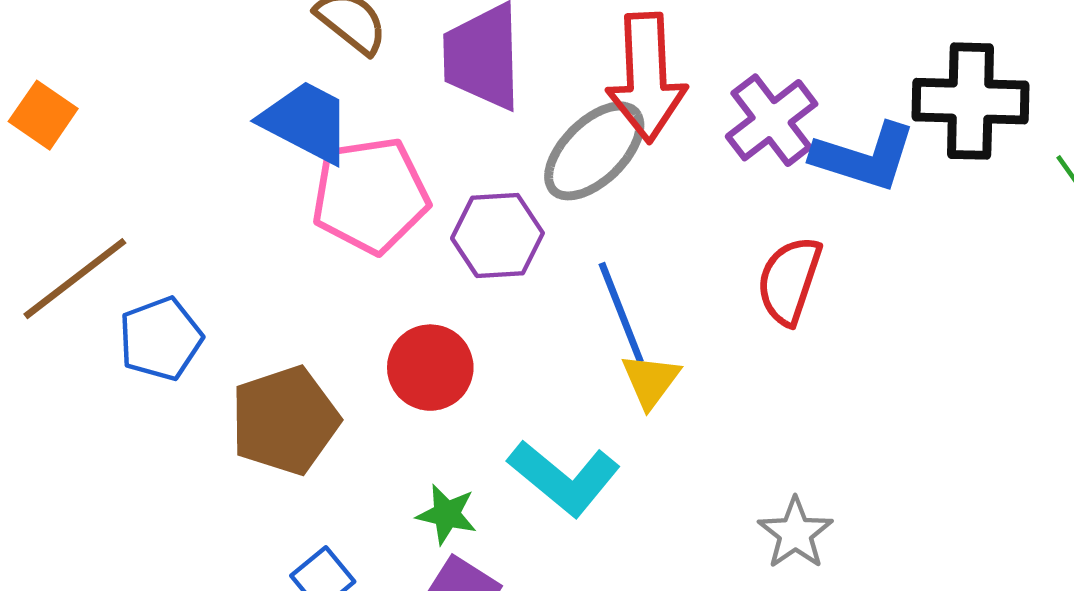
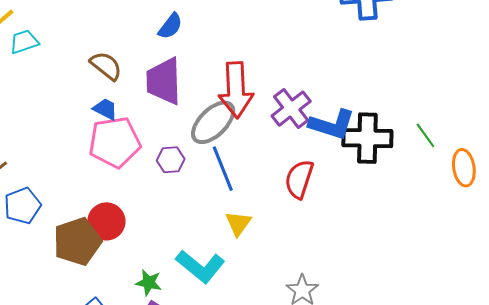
black cross: (971, 101) -> (367, 138), moved
blue trapezoid: (306, 122) -> (105, 109), moved, size x0.6
purple hexagon: (497, 236) -> (171, 160), size x0.7
blue line: (621, 313) -> (223, 169), moved
red circle: (430, 368) -> (106, 221), moved

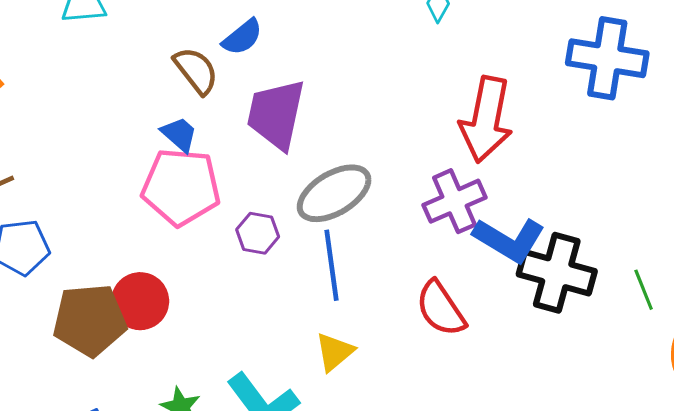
blue semicircle: (170, 26) -> (242, 37), moved
red arrow: (236, 90) -> (486, 120), moved
red semicircle: (299, 179) -> (441, 309), turned -66

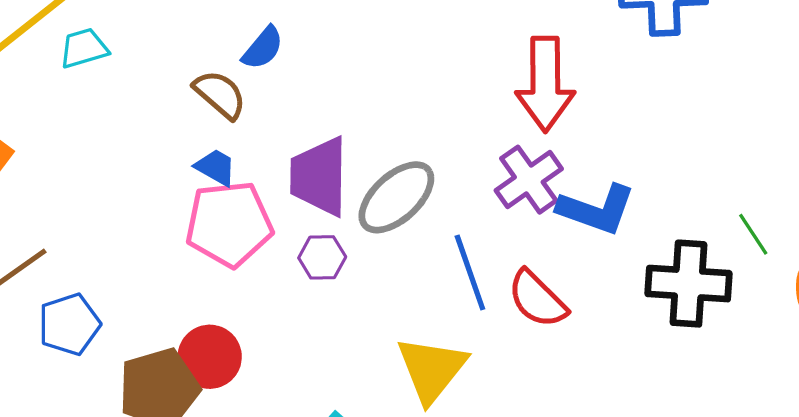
purple trapezoid: (276, 114) -> (319, 176), moved
blue line: (331, 265) -> (470, 273), moved
black cross: (557, 273) -> (688, 284), moved
yellow triangle: (335, 352) -> (432, 369), size x1.6

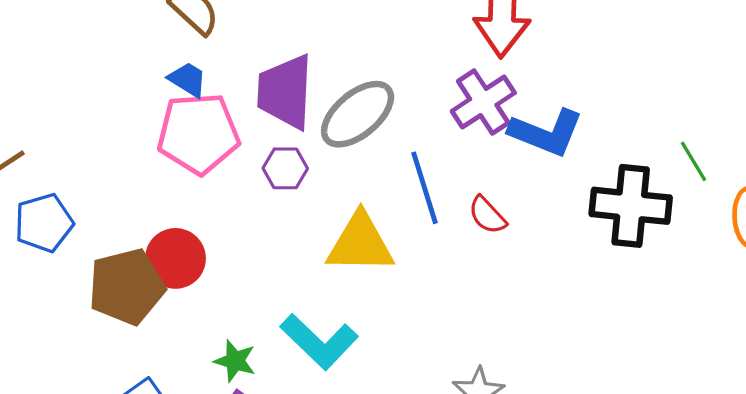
red semicircle: (537, 299) -> (487, 215), size x0.7
yellow triangle: (432, 369) -> (360, 243), moved, turned 50

